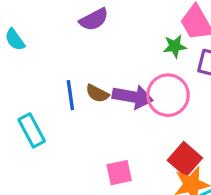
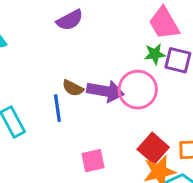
green star: (175, 46) -> (155, 54), moved
blue line: (70, 95) -> (57, 108), moved

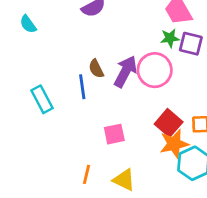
brown semicircle: (73, 88) -> (96, 69), turned 36
purple arrow: (105, 91) -> (125, 71), turned -72

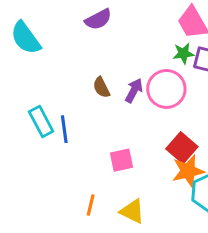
cyan semicircle: (28, 24) -> (26, 38), size x1.6
purple arrow: (125, 71) -> (134, 91), size x0.7
blue line: (82, 87) -> (64, 129), moved

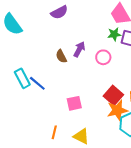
pink circle: (166, 89) -> (103, 57), size x0.6
purple arrow: (134, 91) -> (79, 49), moved
blue line: (64, 129) -> (37, 83), turned -42

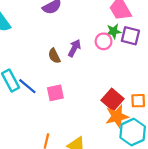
pink circle: (103, 57) -> (104, 41), moved
pink square: (74, 103) -> (55, 93), moved

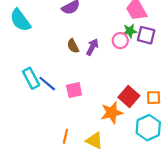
brown semicircle: (54, 56) -> (73, 46), moved
orange star: (117, 116) -> (112, 113), moved

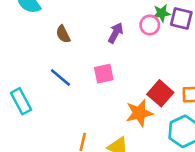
brown semicircle: (73, 46) -> (63, 34), moved
cyan rectangle: (31, 78) -> (21, 101), moved
pink square: (74, 90) -> (104, 74), moved

